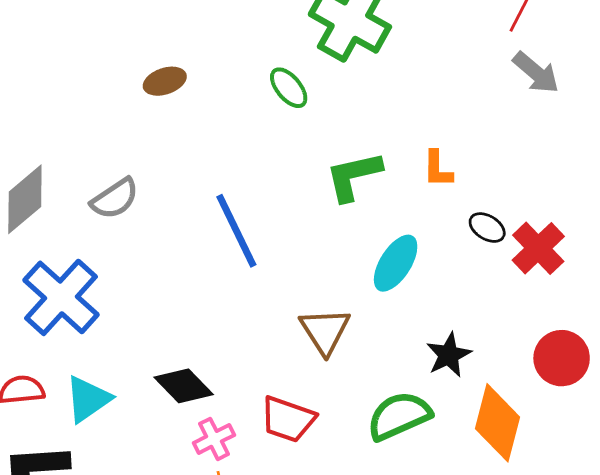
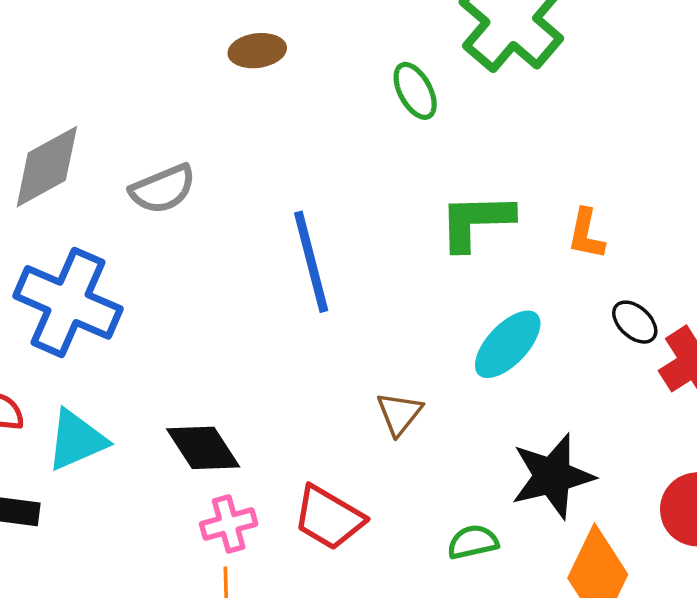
blue cross: (61, 297) -> (68, 302), turned -30
brown triangle: (325, 331) -> (399, 413), size x0.7
black star: (449, 355) -> (552, 476), size x1.4
green semicircle: (399, 416) -> (473, 542), size x0.6

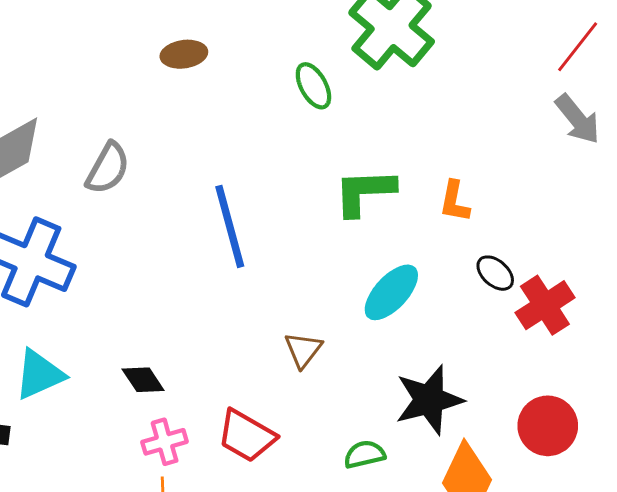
gray semicircle: (163, 189) -> (108, 168), turned -38
black diamond: (203, 448) -> (143, 380), size x0.7

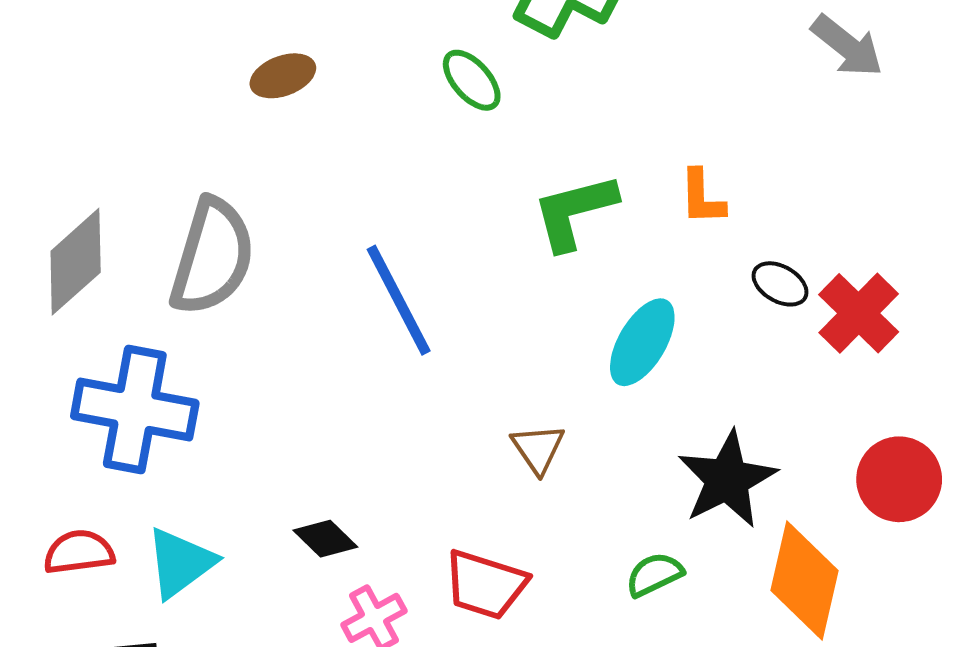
gray semicircle: (108, 168) -> (212, 257), size x1.5

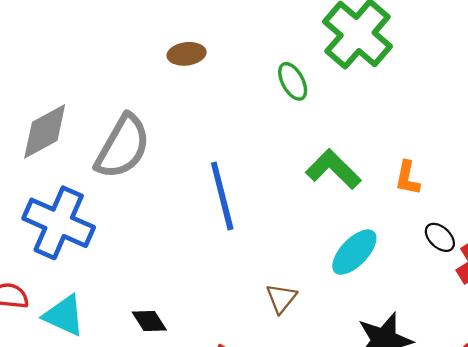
green L-shape: (574, 212) -> (333, 169), turned 46
cyan triangle: (180, 563) -> (64, 315), turned 48

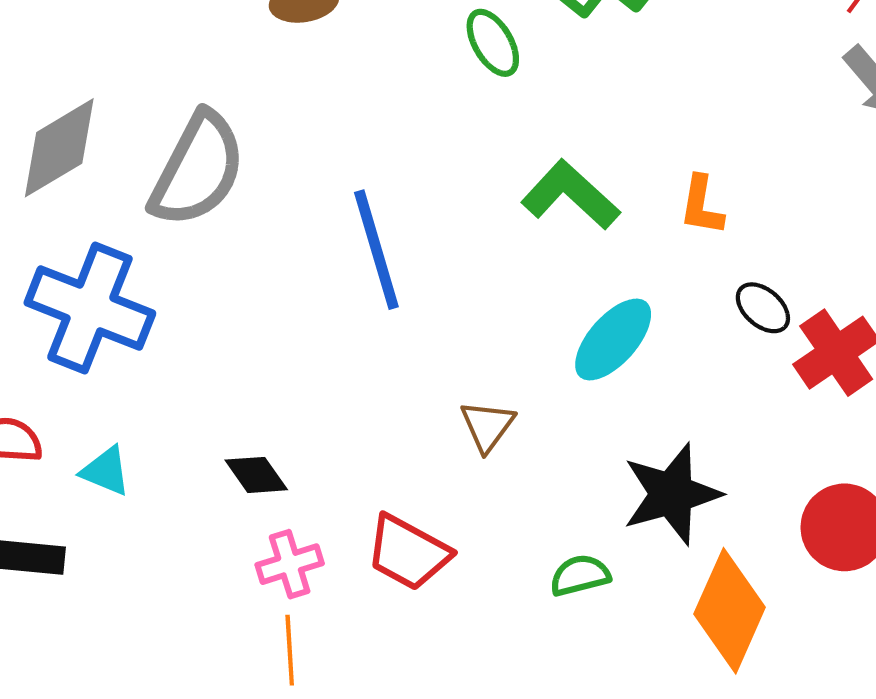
cyan triangle: (64, 315) -> (106, 471), size x0.7

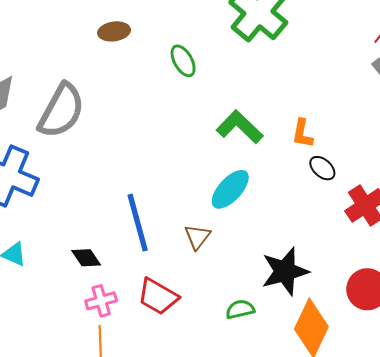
green ellipse: (493, 43) -> (183, 61), moved
blue line: (376, 250) -> (138, 223), moved
black ellipse: (763, 308) -> (322, 168), moved
cyan ellipse: (613, 340) -> (230, 189), moved

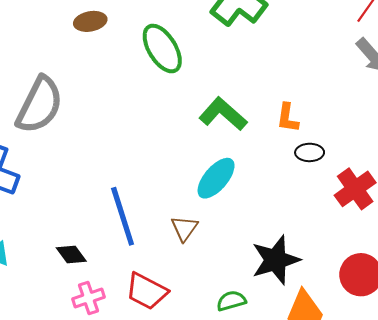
green ellipse: (183, 61) -> (162, 49), size x1.5
black ellipse: (322, 168) -> (310, 152), turned -40

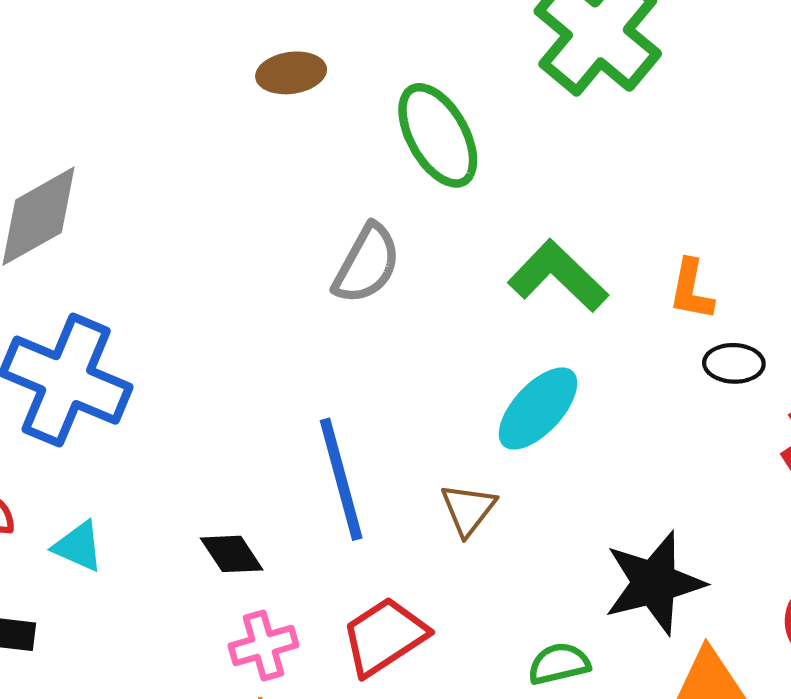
gray semicircle: (40, 105) -> (367, 264), moved, size x0.7
red trapezoid: (147, 291) -> (384, 636), turned 117

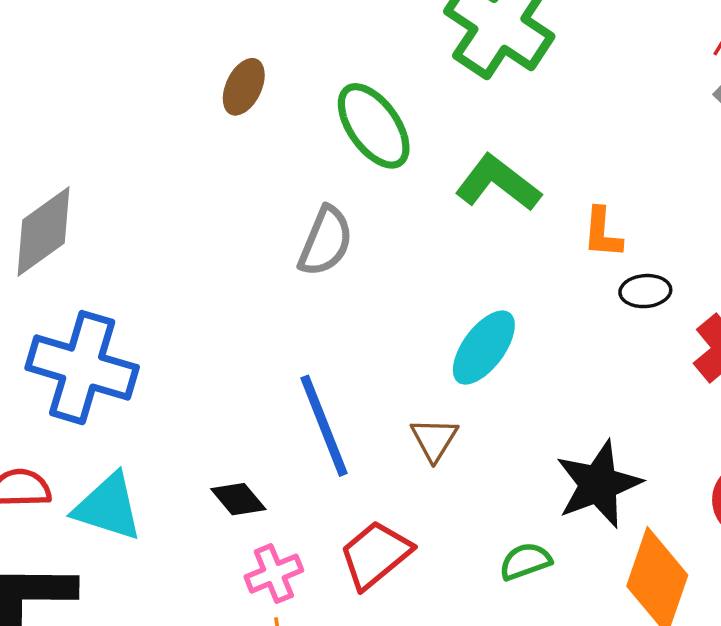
brown ellipse: (291, 73) -> (244, 87), turned -50
green L-shape: (558, 276) -> (498, 183), moved
cyan triangle: (78, 546) -> (108, 507), size x1.6

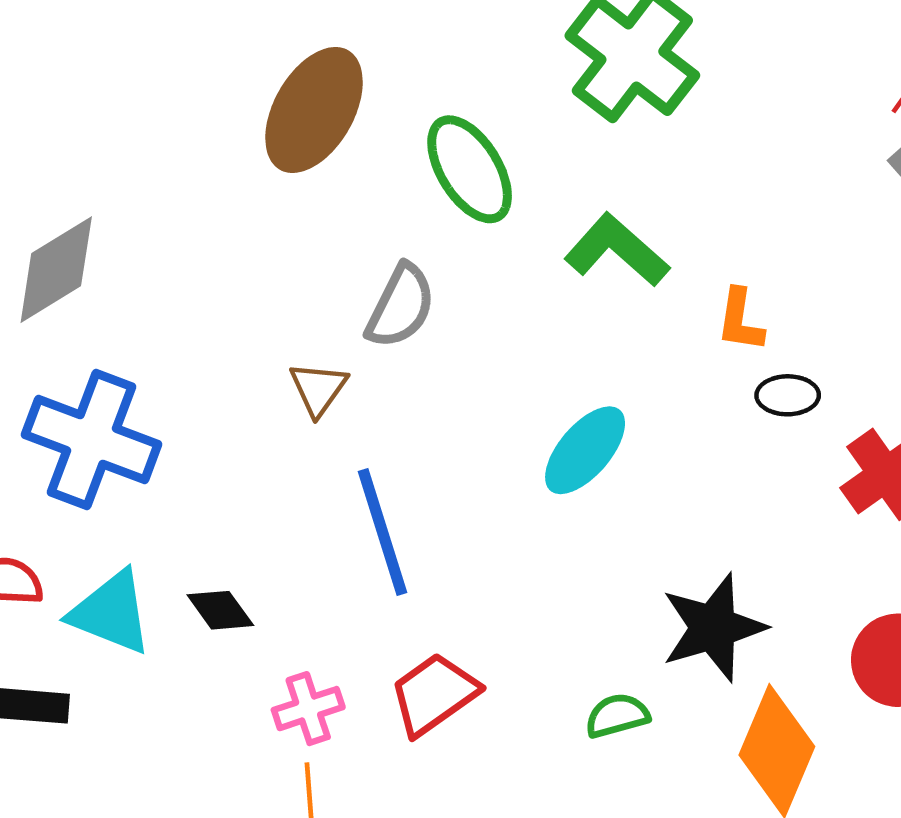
brown ellipse: (244, 87) -> (314, 110), size x1.8
brown triangle: (434, 439) -> (318, 389), moved
black diamond: (238, 499) -> (220, 610), moved

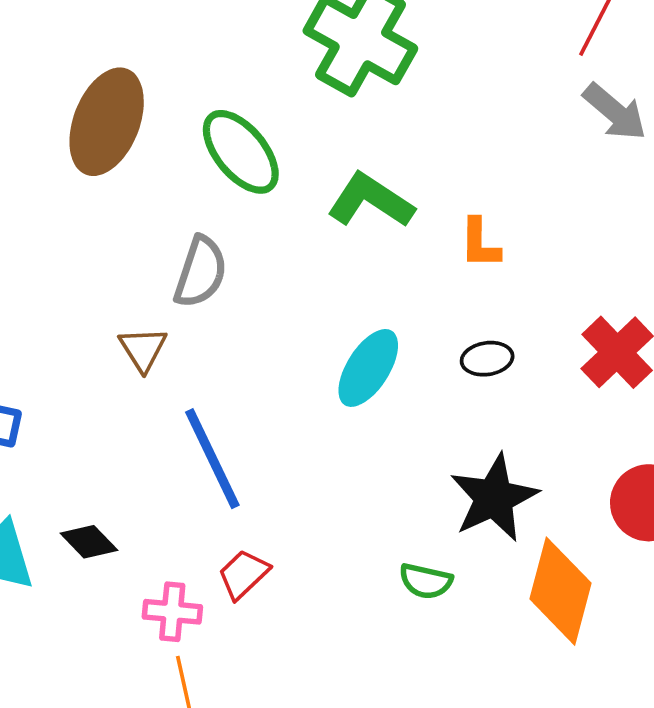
black ellipse: (788, 395) -> (487, 359), moved
red trapezoid: (434, 694) -> (243, 574), moved, size x0.7
pink cross: (308, 709) -> (172, 612), turned 32
green semicircle: (617, 716) -> (426, 581), turned -144

